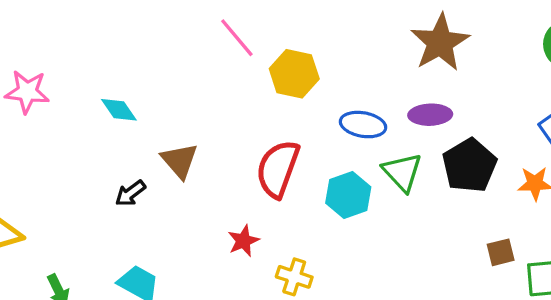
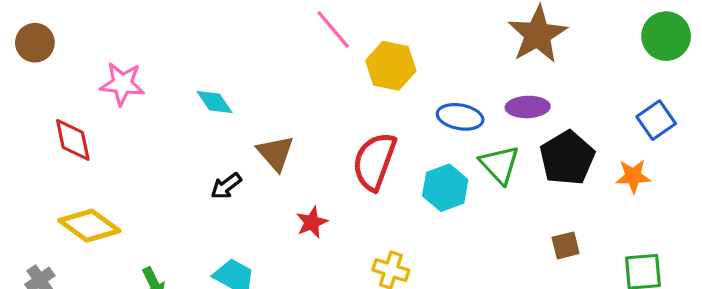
red star: (243, 241) -> (312, 222), moved
brown square: (501, 252) -> (566, 245), moved

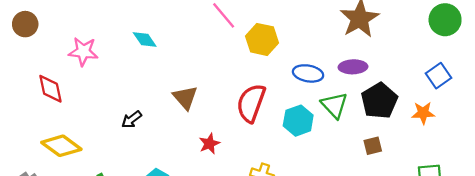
cyan diamond: (215, 102) -> (145, 39), moved
black arrow: (226, 186) -> (132, 119), moved
brown square: (566, 245) -> (373, 146), moved

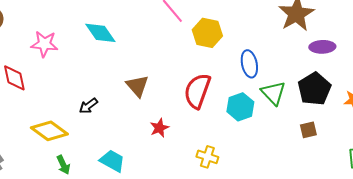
cyan diamond: (145, 39) -> (100, 33), size x1.4
purple ellipse: (353, 67) -> (322, 47), moved
blue ellipse: (308, 73) -> (249, 64), turned 68
yellow diamond: (61, 146) -> (49, 131), moved

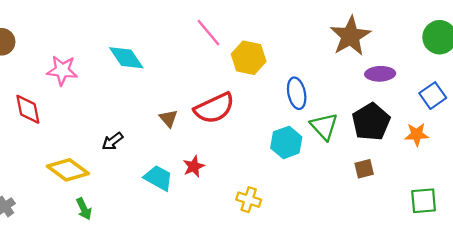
brown triangle: (137, 86) -> (169, 118), size x0.7
red semicircle: (197, 91) -> (214, 108), moved, turned -135
cyan trapezoid: (112, 161) -> (158, 178), moved

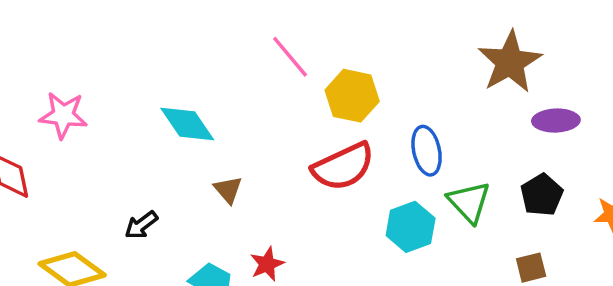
cyan diamond: (126, 58) -> (187, 124), moved
red semicircle: (214, 108) -> (343, 167), moved
black pentagon: (371, 122) -> (542, 195), size x0.7

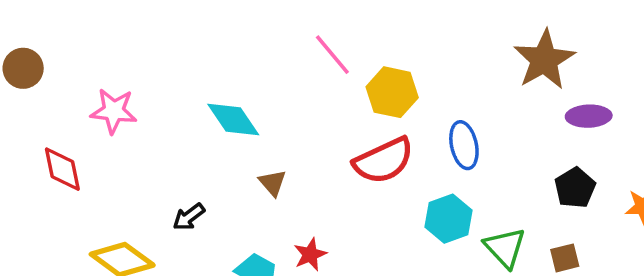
green triangle: (469, 202) -> (505, 248), moved

